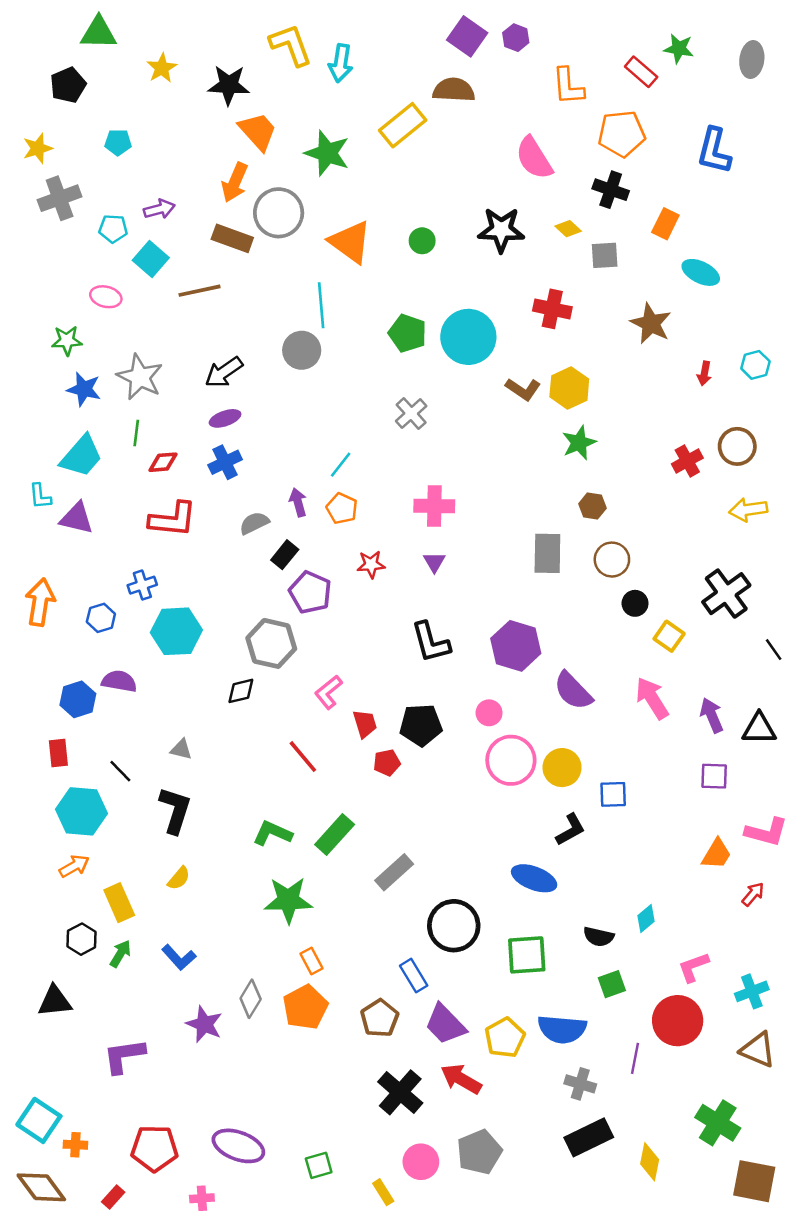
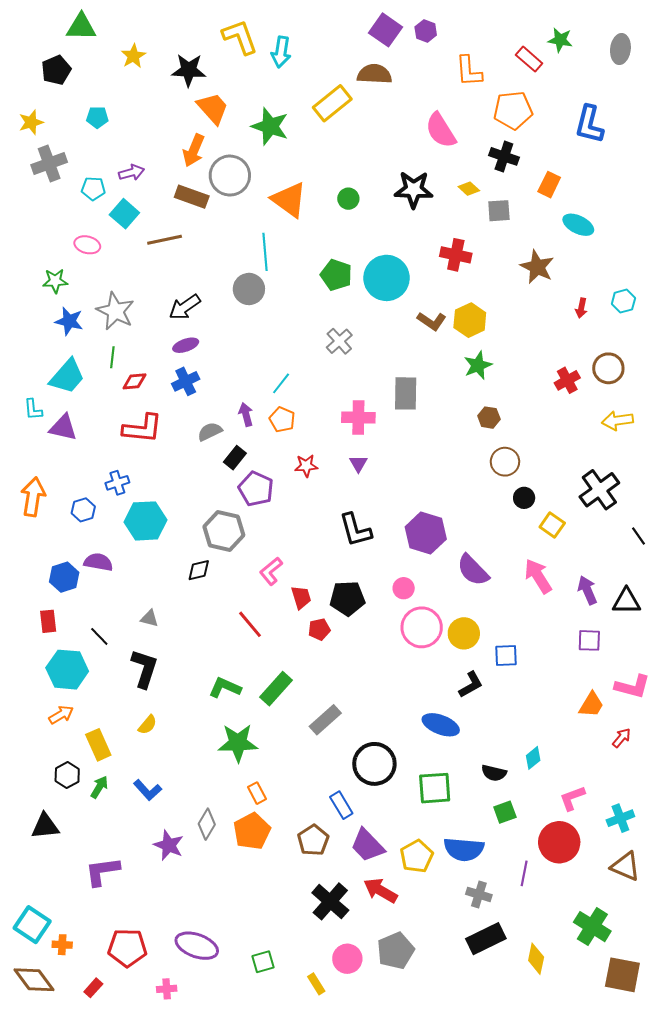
gray rectangle: (547, 553) -> (406, 393), moved

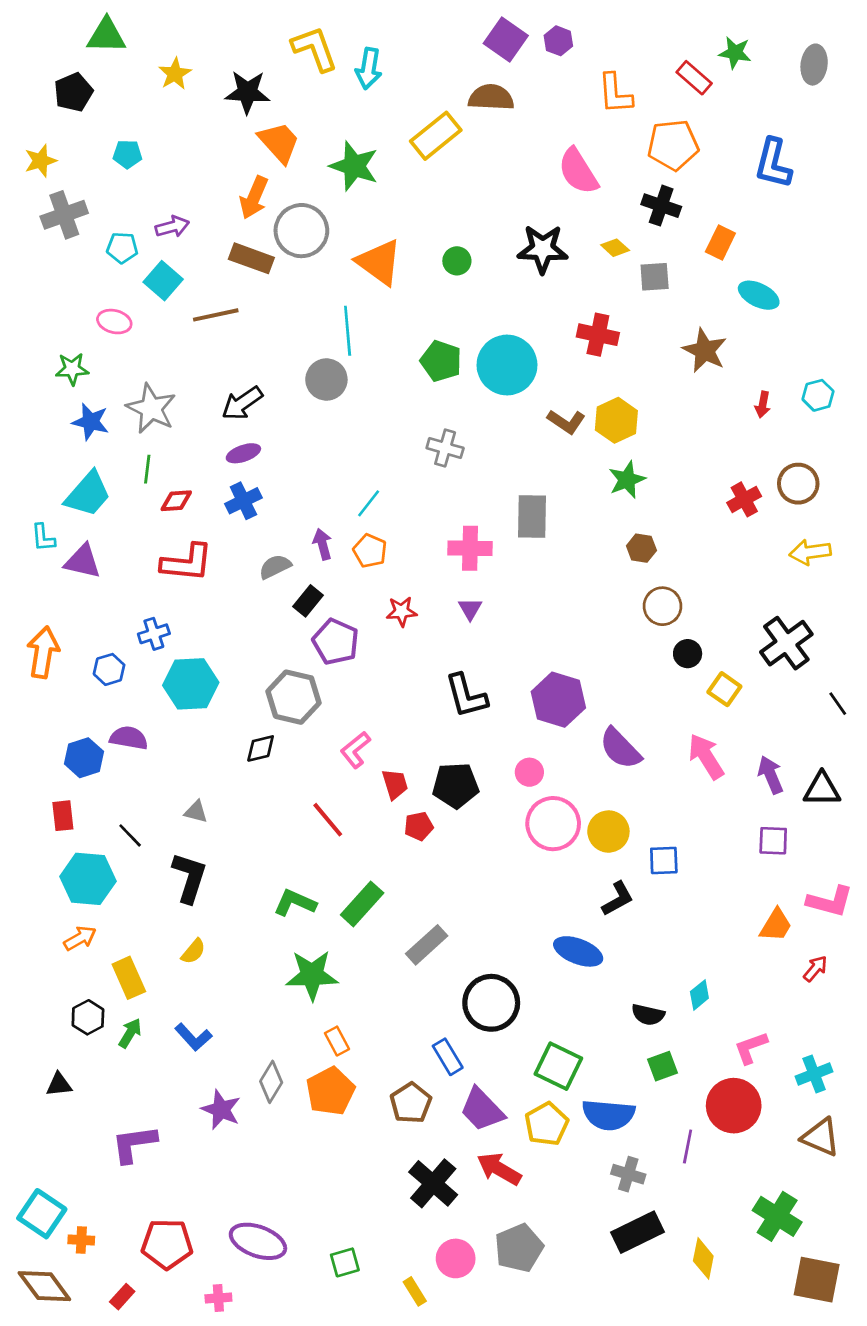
gray cross: (339, 341) -> (445, 448), turned -32
green square: (435, 788) -> (558, 1066), moved, turned 30
black triangle: (45, 826) -> (59, 1085), size x0.7

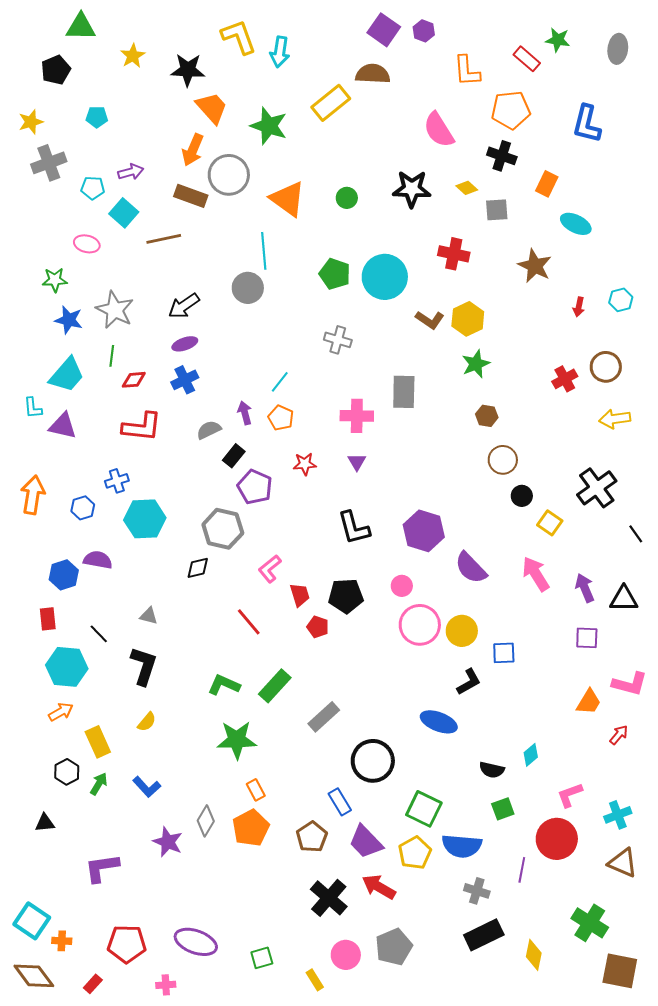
red pentagon: (419, 826) -> (318, 627), turned 30

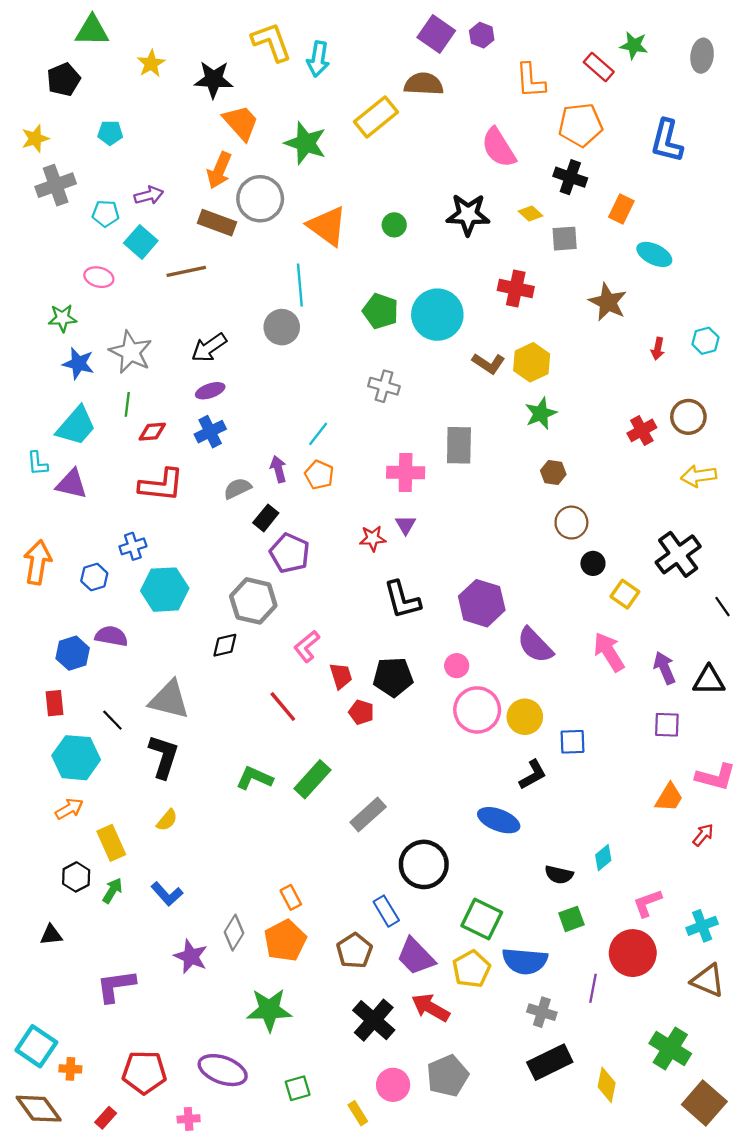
red star: (305, 464) -> (373, 538), moved
gray triangle: (149, 616) -> (169, 700), size x2.0
green star: (237, 740) -> (269, 1010), moved
brown square: (620, 971) -> (704, 1103), turned 30

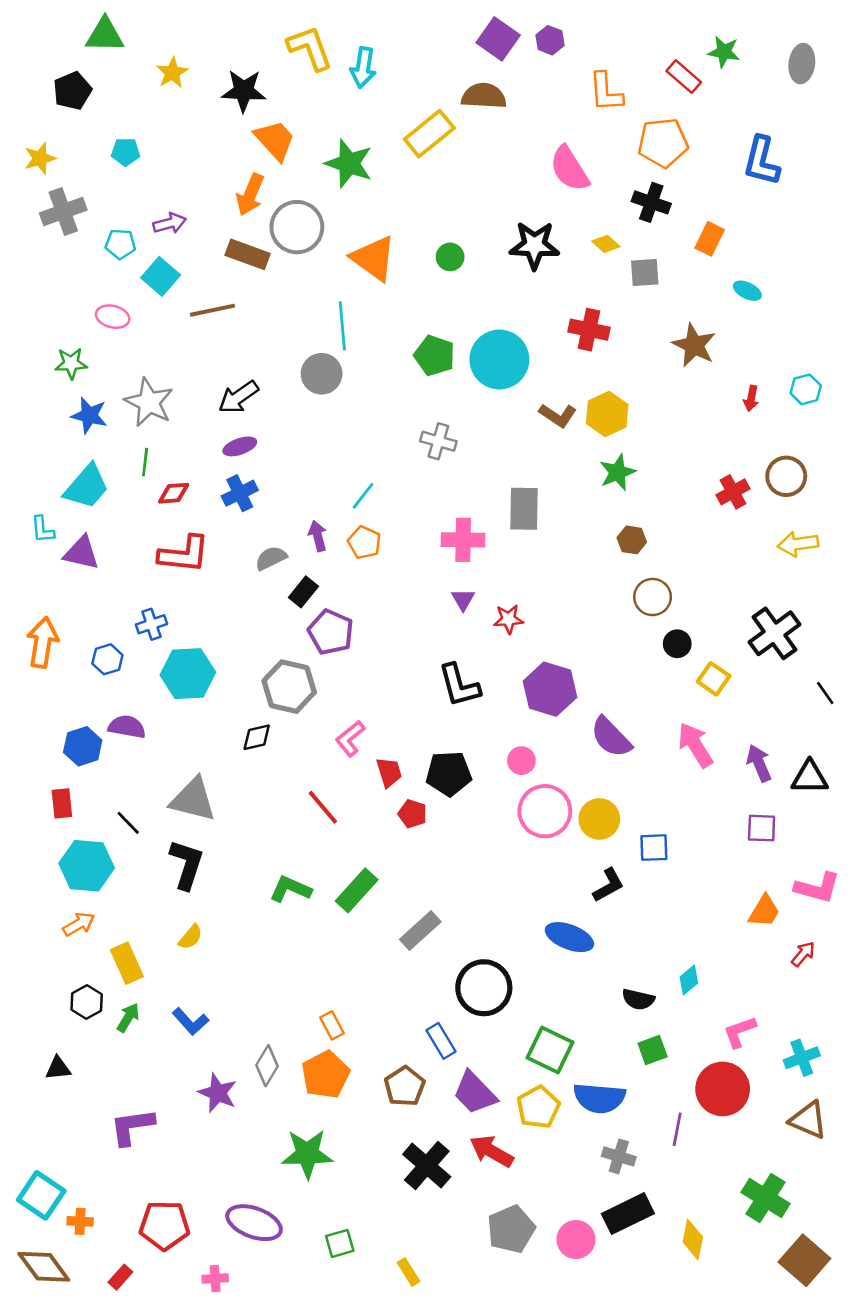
cyan ellipse: (654, 254) -> (747, 291), size x0.7
red star: (373, 538) -> (508, 619), moved
pink circle: (393, 1085) -> (576, 1240), moved

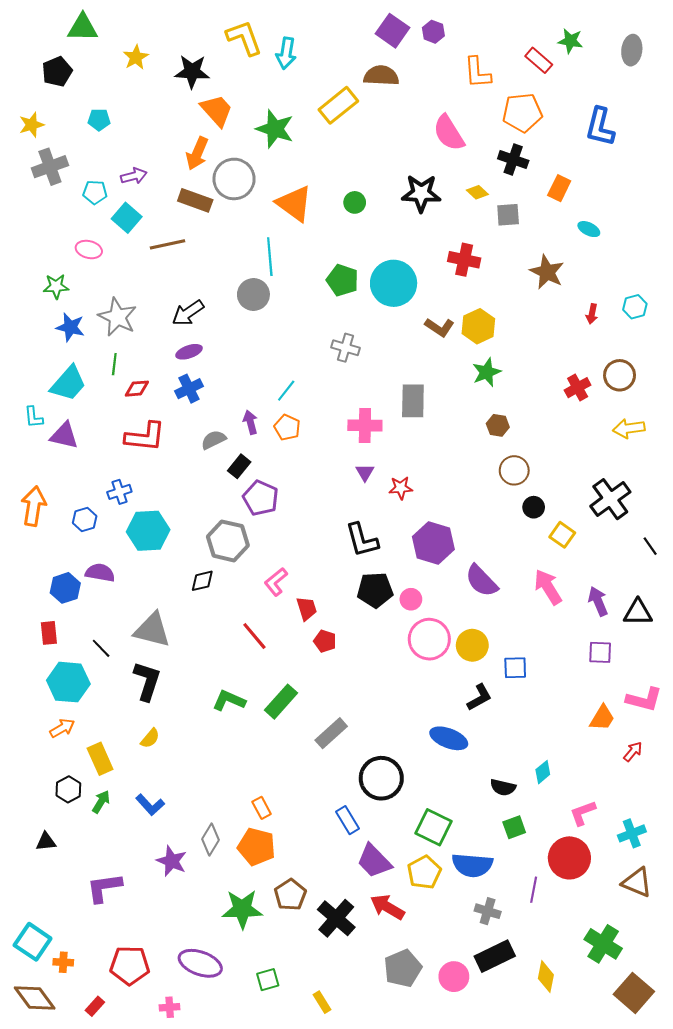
black pentagon: (449, 774) -> (375, 590), moved
orange pentagon: (325, 1075) -> (257, 847), turned -30
brown pentagon: (405, 1086) -> (290, 895), moved

